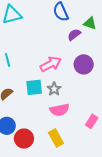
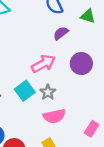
purple semicircle: (74, 35) -> (61, 33), moved
cyan square: (34, 87) -> (25, 91), turned -30

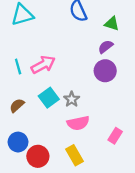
purple semicircle: (61, 33) -> (106, 47), moved
pink arrow: (43, 64) -> (43, 65), moved

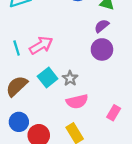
brown semicircle: (17, 105) -> (17, 86), size x1.5

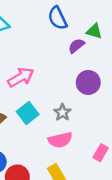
purple semicircle: (102, 26) -> (76, 46), moved
gray star: (70, 78) -> (62, 112), moved

